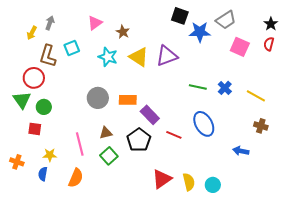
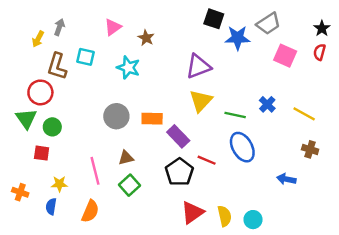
cyan square: (72, 48) -> (86, 57), turned 35
yellow triangle: (139, 57) -> (201, 101), moved, turned 40
green line: (198, 87) -> (235, 115), moved
black pentagon: (139, 140) -> (179, 172), moved

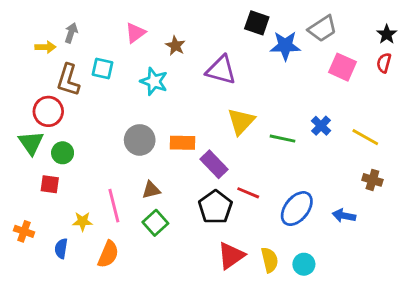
yellow arrow: (38, 39) -> (45, 47), turned -119
purple triangle: (198, 66) -> (221, 70), moved, turned 36
blue ellipse: (242, 147) -> (297, 209), moved, turned 68
yellow star: (59, 184) -> (83, 221), moved

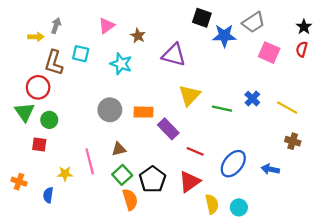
black pentagon: (215, 207) -> (152, 179), moved
orange semicircle: (108, 254) -> (130, 200), moved, turned -40
red triangle: (231, 256) -> (190, 182), moved

